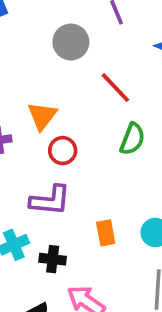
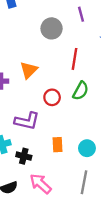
red line: (115, 88) -> (74, 59), turned 45
red circle: (63, 151) -> (52, 97), moved

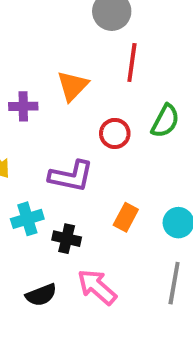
red line: (74, 59) -> (132, 63), moved
orange rectangle: (57, 145) -> (126, 217), turned 32

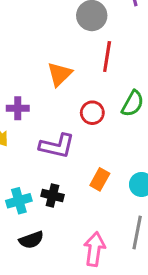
purple cross: (23, 106) -> (18, 108), moved
cyan cross: (27, 219) -> (19, 201), moved
pink arrow: (97, 287) -> (94, 249), moved, turned 56

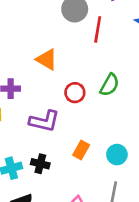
red line: (107, 57) -> (98, 29), moved
orange triangle: (59, 74) -> (47, 59), turned -45

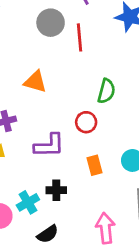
red circle: (75, 93) -> (86, 122), moved
orange rectangle: (81, 150) -> (94, 165), turned -30

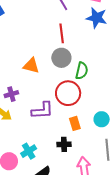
gray circle: (51, 23) -> (61, 58), moved
red circle: (86, 122) -> (68, 93), size x1.6
black cross: (56, 190) -> (64, 144), moved

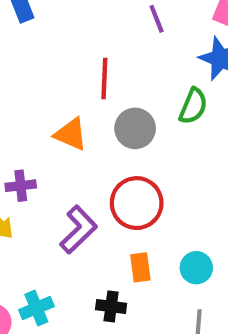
red line: (62, 33) -> (104, 78), moved
green semicircle: (82, 71) -> (193, 106), moved
purple L-shape: (42, 110) -> (78, 230), turned -50

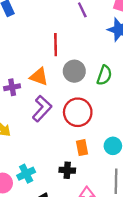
green semicircle: (193, 106) -> (104, 75), moved
purple cross: (21, 186) -> (12, 87), moved
purple L-shape: (78, 230) -> (42, 109), moved

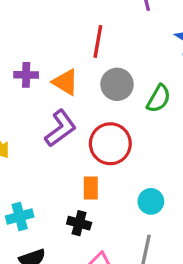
purple cross: (12, 87) -> (26, 75), moved
orange rectangle: (82, 148) -> (91, 188), moved

